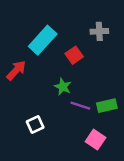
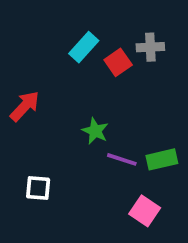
cyan rectangle: (43, 40) -> (84, 47), moved, size x0.7
red square: (74, 55) -> (118, 62), moved
white square: (35, 124) -> (38, 188), moved, turned 30

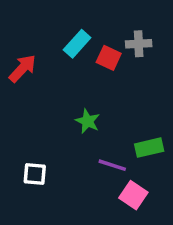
red square: (118, 62) -> (109, 58), turned -30
red arrow: (25, 106) -> (22, 68), moved
purple line: (122, 159) -> (112, 165), moved

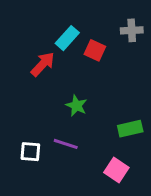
gray cross: (139, 44) -> (132, 30), moved
red arrow: (22, 68) -> (43, 64), moved
purple line: (112, 165) -> (66, 144), moved

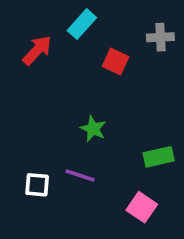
cyan rectangle: (67, 38) -> (82, 24), moved
red arrow: (43, 64) -> (37, 50), moved

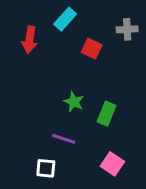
red arrow: (37, 50) -> (30, 40), turned 145
green rectangle: (159, 157) -> (106, 114), moved, turned -55
white square: (37, 185) -> (46, 168), moved

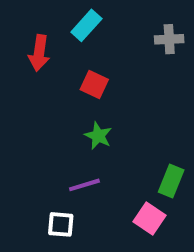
red square: (92, 49) -> (94, 85), moved
green rectangle: (106, 114) -> (171, 181), moved
purple line: (64, 139) -> (84, 185), turned -35

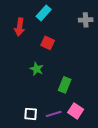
green star: (98, 136) -> (37, 69), moved
green rectangle: (171, 181) -> (65, 85), moved
purple line: (84, 185) -> (54, 114), moved

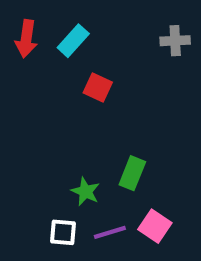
cyan rectangle: (44, 13) -> (73, 41), moved
red arrow: (20, 27) -> (26, 39), moved
green star: (37, 69) -> (85, 192), moved

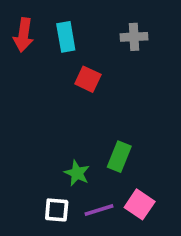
cyan rectangle: (73, 41) -> (66, 37), turned -52
gray cross: (175, 41) -> (134, 37), moved

